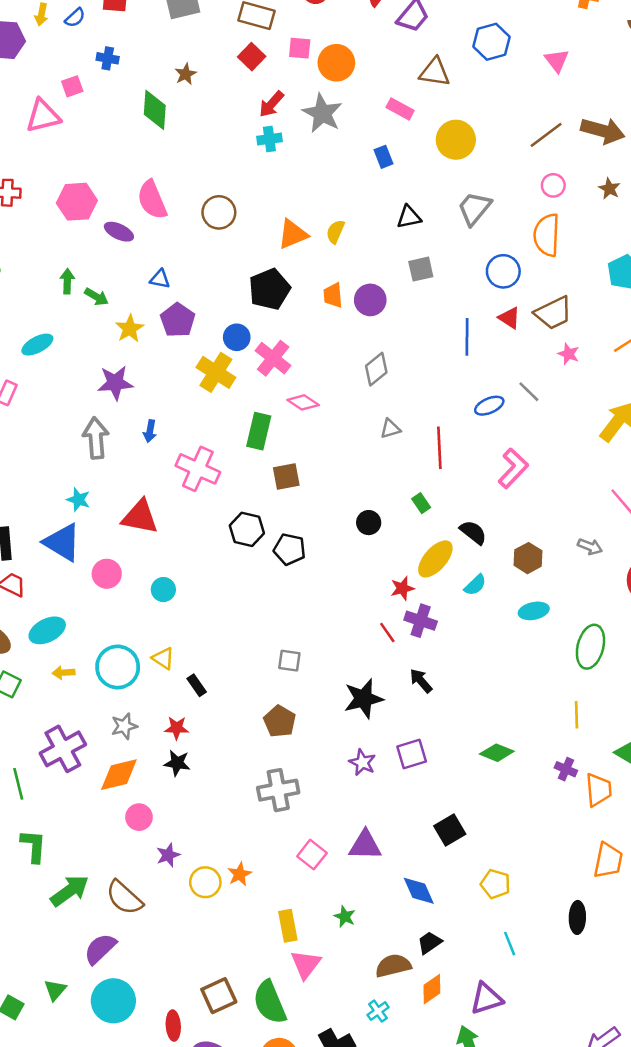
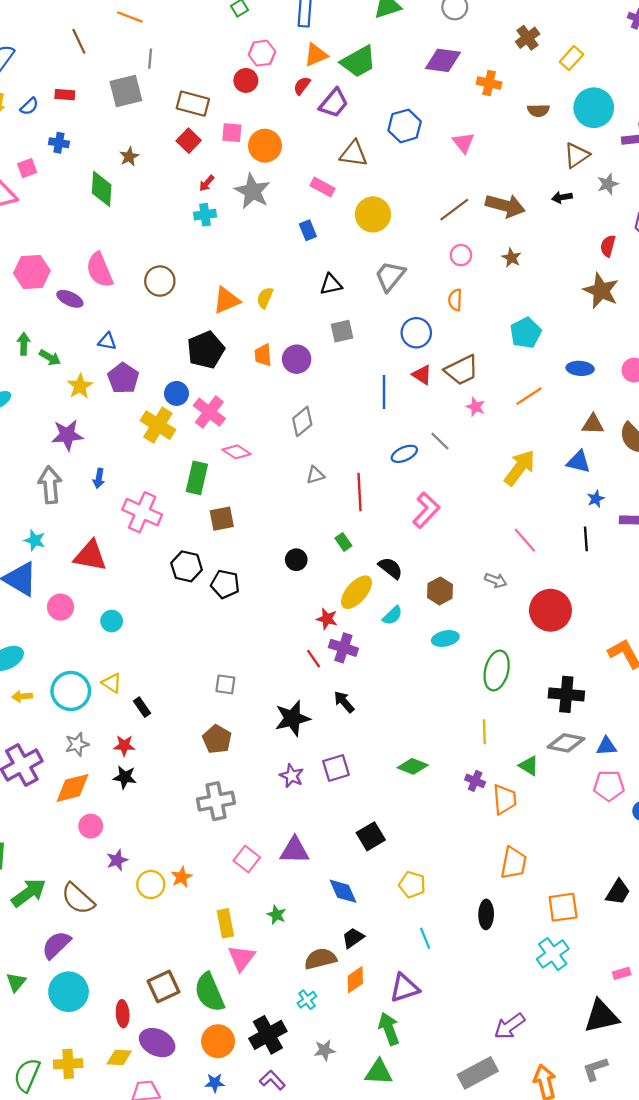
red arrow: (271, 104) -> (207, 183), size x0.7
orange semicircle: (547, 235) -> (455, 300), size x0.6
red star: (402, 588) -> (327, 619), turned 30

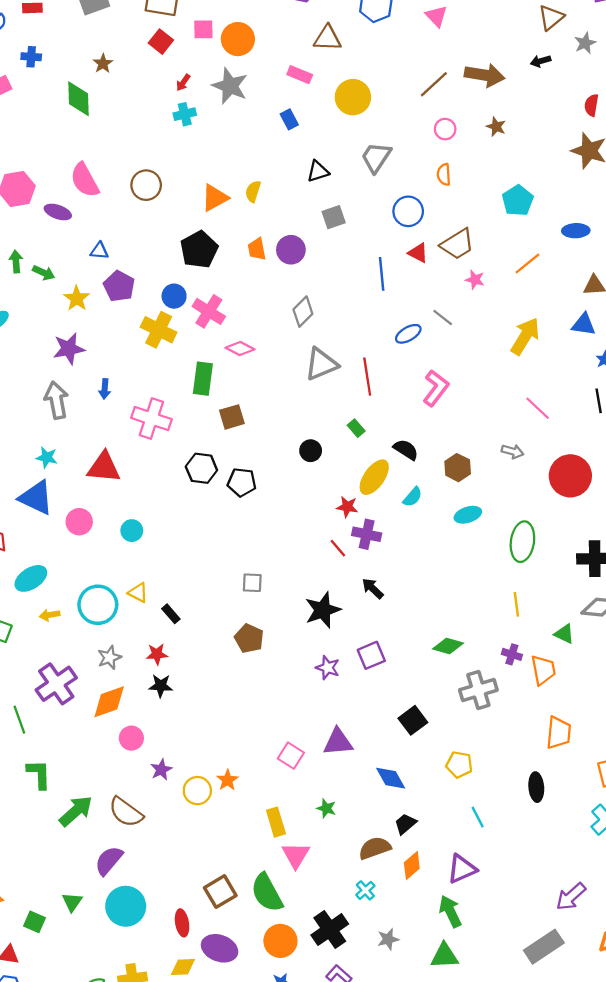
gray triangle: (315, 475) -> (321, 364), size x1.8
gray cross: (216, 801) -> (478, 690), moved

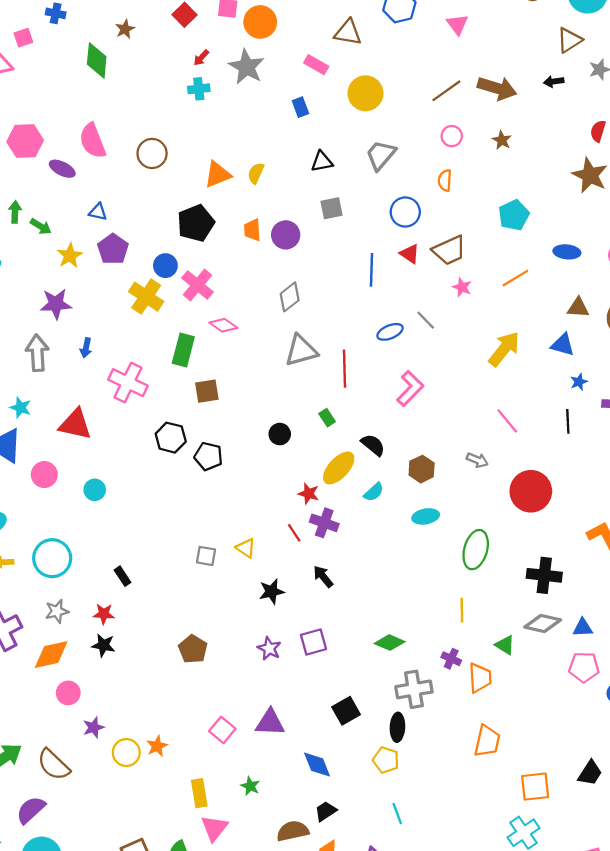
yellow triangle: (138, 593) -> (246, 548), moved
black star: (323, 610) -> (272, 592), size x0.7
brown pentagon: (249, 638) -> (193, 649), moved
black ellipse: (536, 787) -> (397, 727), moved

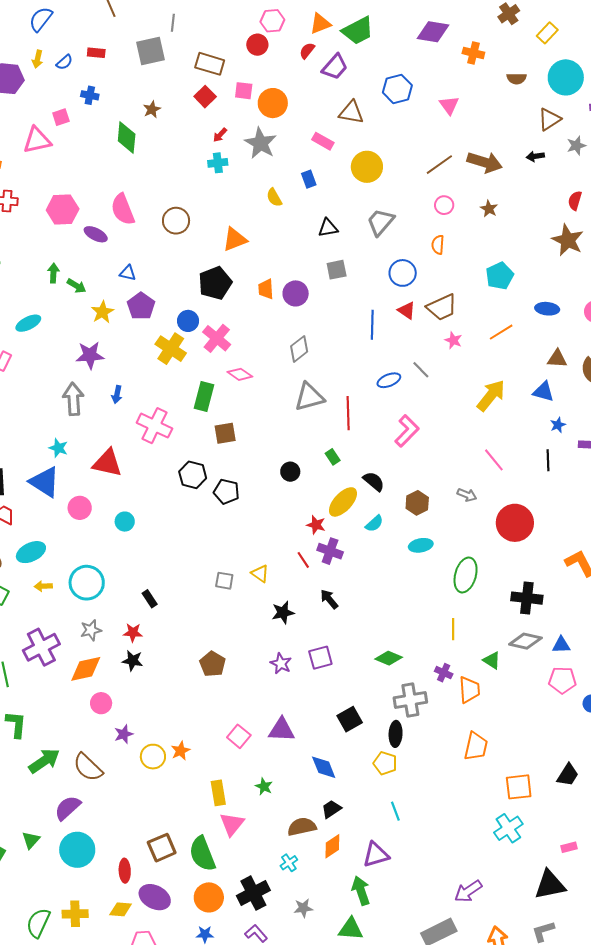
yellow semicircle: (256, 173) -> (274, 197), moved, turned -54

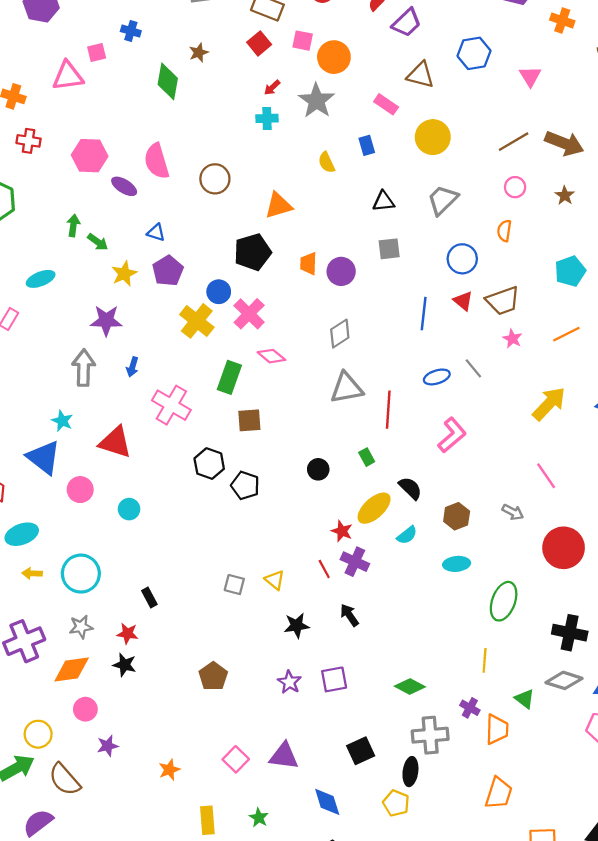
yellow circle: (153, 757) -> (38, 734), moved

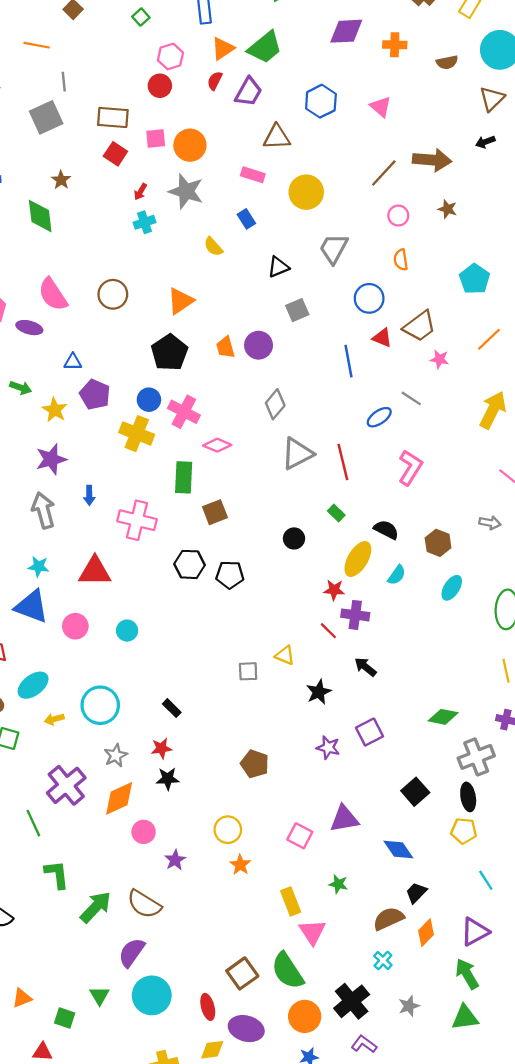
cyan ellipse: (457, 564) -> (452, 588), turned -35
yellow circle: (38, 734) -> (228, 830), moved

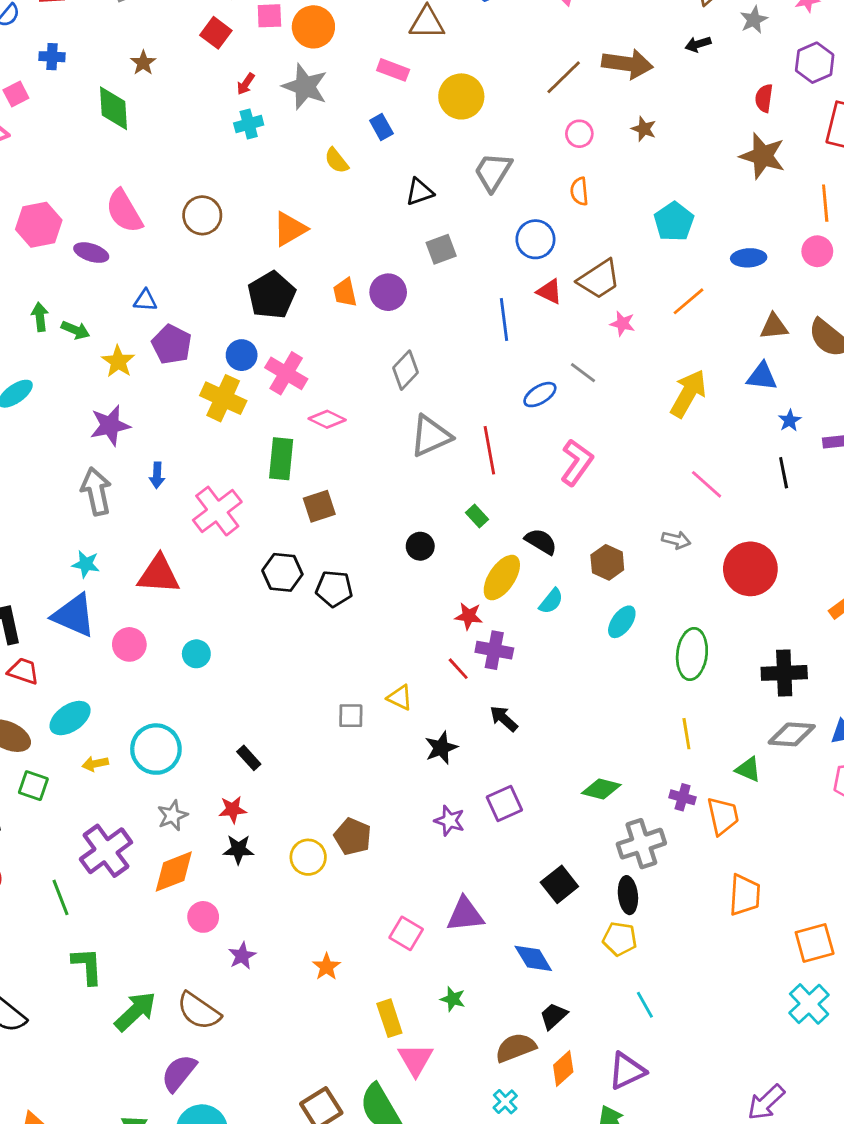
pink cross: (137, 520) -> (217, 511), turned 36
yellow circle: (228, 830) -> (308, 857), moved

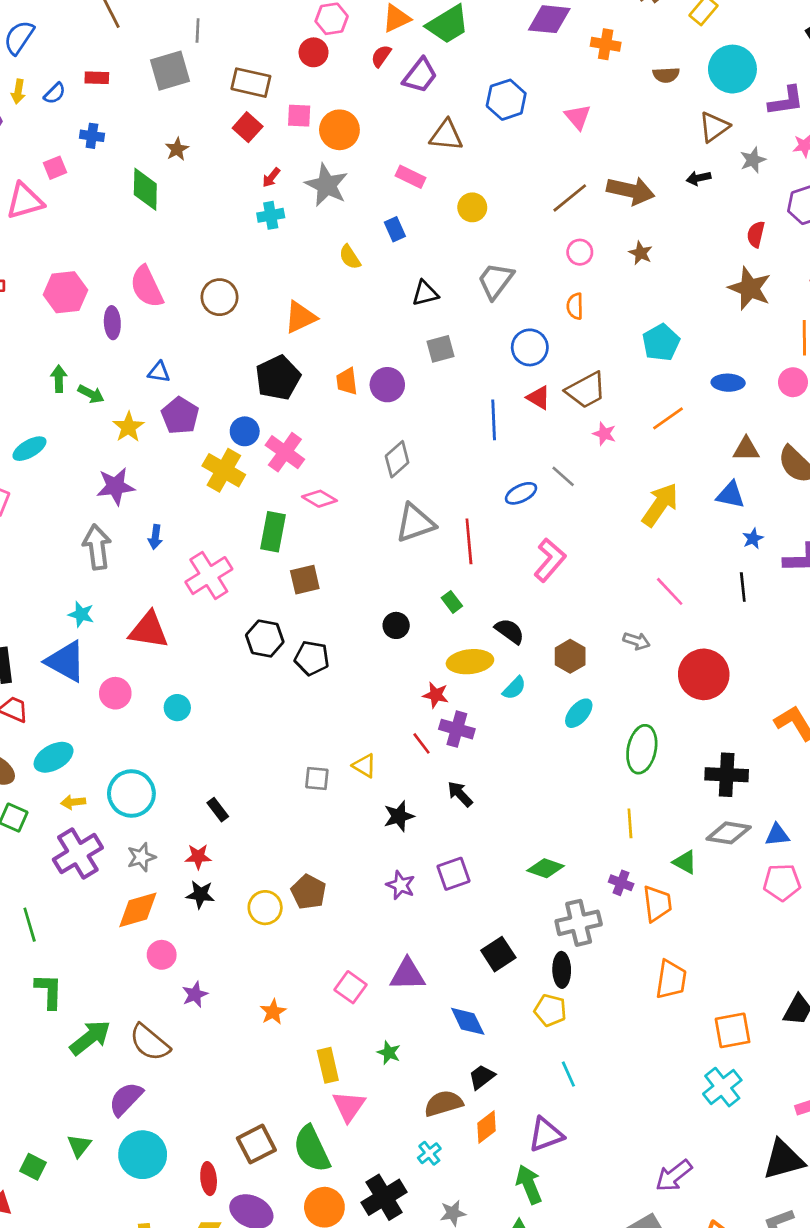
yellow circle: (461, 96) -> (472, 207), size x0.7
purple ellipse: (91, 253) -> (112, 323), turned 64
yellow ellipse: (502, 578) -> (470, 662), turned 45
purple cross: (106, 851) -> (78, 854), moved

